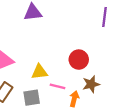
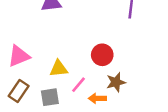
pink line: (57, 86) -> (79, 85), turned -64
orange arrow: (74, 99) -> (97, 98), turned -104

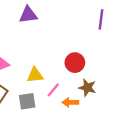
brown star: (116, 82) -> (87, 88), turned 30

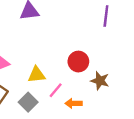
brown star: (87, 88) -> (100, 81), moved
gray square: (27, 101) -> (28, 102), turned -36

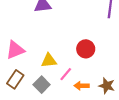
brown star: (100, 81) -> (107, 86), moved

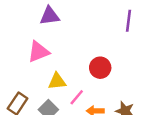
pink triangle: (15, 50) -> (39, 52), moved

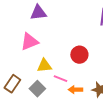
pink line: (77, 97) -> (60, 79), turned 72

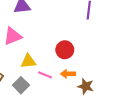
orange arrow: (75, 90) -> (68, 74), moved

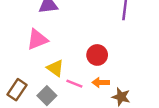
yellow triangle: (28, 61) -> (55, 68), turned 42

